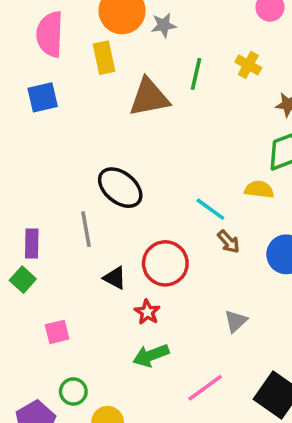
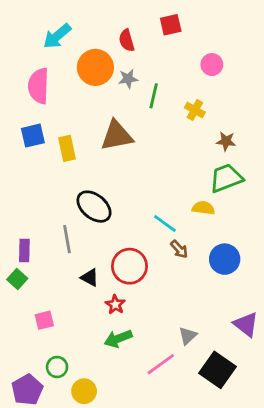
yellow rectangle: (104, 58) -> (67, 148), moved
green line: (196, 74) -> (154, 96), moved
gray triangle: (236, 321) -> (188, 336), moved

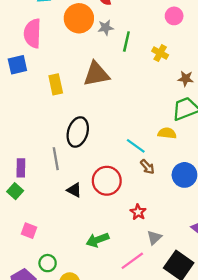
blue square: (33, 136) -> (17, 65), moved
black ellipse: (94, 207) -> (78, 132), turned 68
red star: (115, 305) -> (138, 212), moved
pink square: (44, 320) -> (29, 231), moved, turned 35

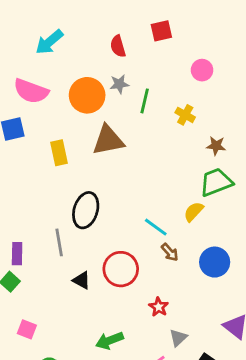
orange circle: (79, 18) -> (87, 95), moved
pink semicircle: (32, 33) -> (31, 91), turned -72
yellow semicircle: (167, 133) -> (194, 212), turned -54

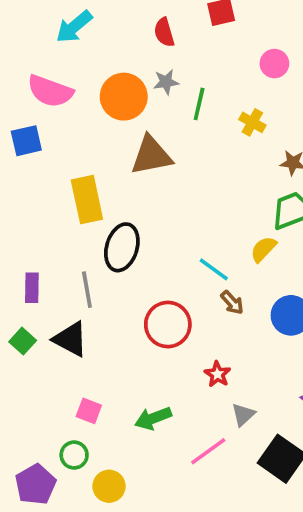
yellow rectangle: (59, 153) -> (87, 200), moved, size x1.4
purple rectangle: (17, 254) -> (32, 288), moved
black triangle: (81, 280) -> (70, 339), moved, size x1.5
pink square: (27, 329) -> (89, 411), moved

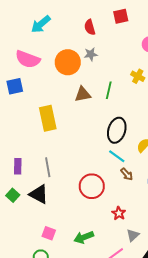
green line: (199, 104) -> (109, 90), moved
brown triangle: (151, 155) -> (83, 94), size x0.7
black ellipse: (122, 247) -> (117, 130), moved

